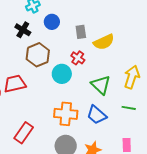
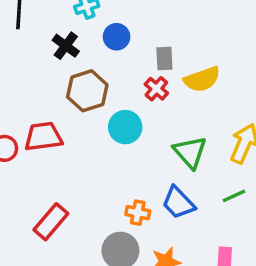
red cross: (78, 58) -> (156, 89), moved
green line: (129, 108) -> (234, 196), turned -40
orange cross: (66, 114) -> (138, 213), moved, size x0.6

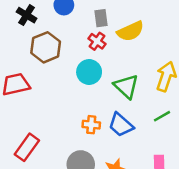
cyan circle: (125, 127) -> (89, 72), moved
orange cross: (138, 213) -> (91, 125), moved

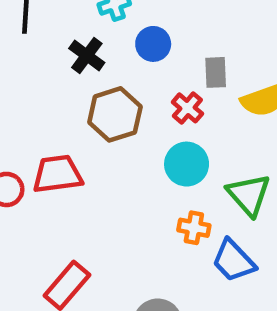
red cross: (97, 41) -> (187, 108), moved
orange cross: (91, 125) -> (194, 228), moved

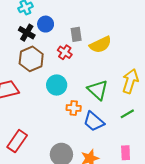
black cross: (87, 56) -> (27, 33), moved
cyan circle: (187, 164) -> (57, 85), moved

